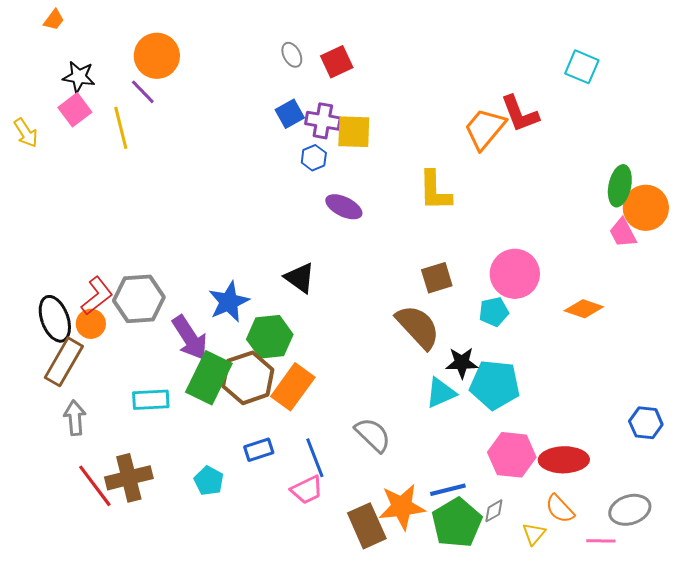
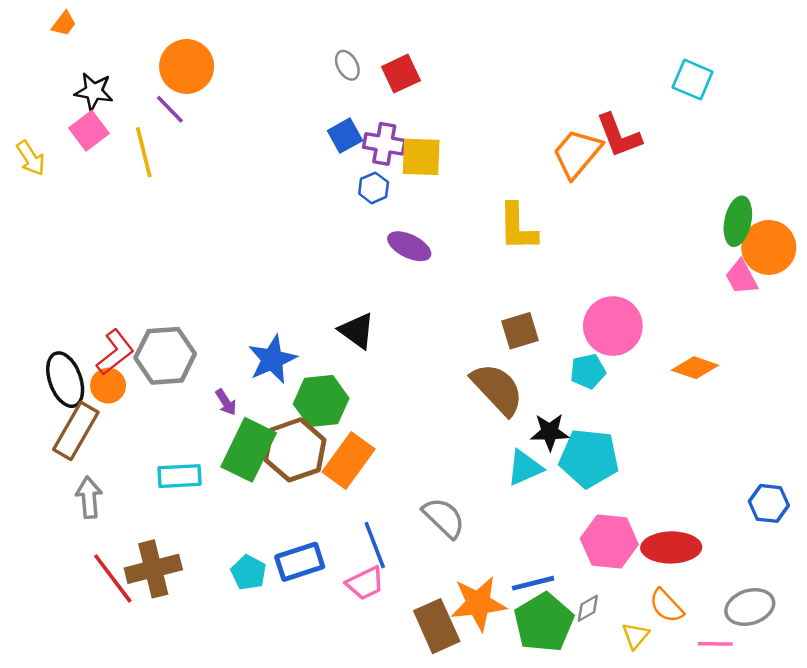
purple arrow: (190, 338) -> (226, 402), size x0.5
blue rectangle: (259, 450) -> (300, 562), moved, size x1.4

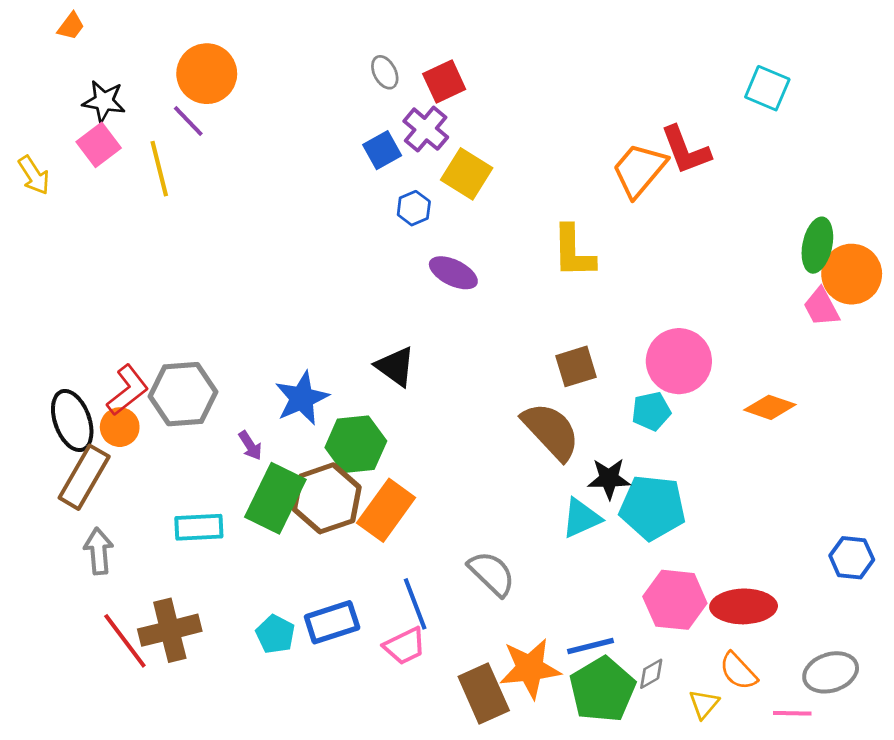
purple cross: (384, 144) -> (426, 129), moved, turned 30
yellow square: (421, 157) -> (467, 174), turned 30

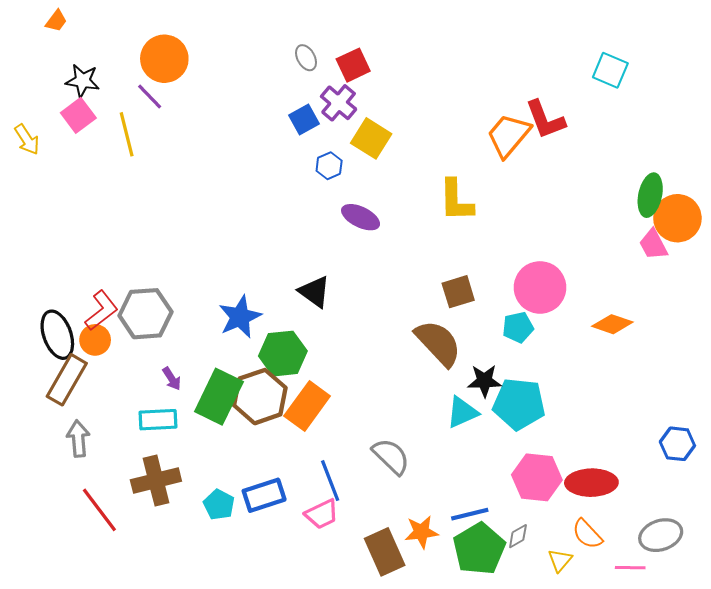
purple arrow: (250, 446) -> (172, 379), moved
brown cross: (170, 630) -> (156, 481), moved
orange star: (530, 668) -> (421, 532), size x0.7

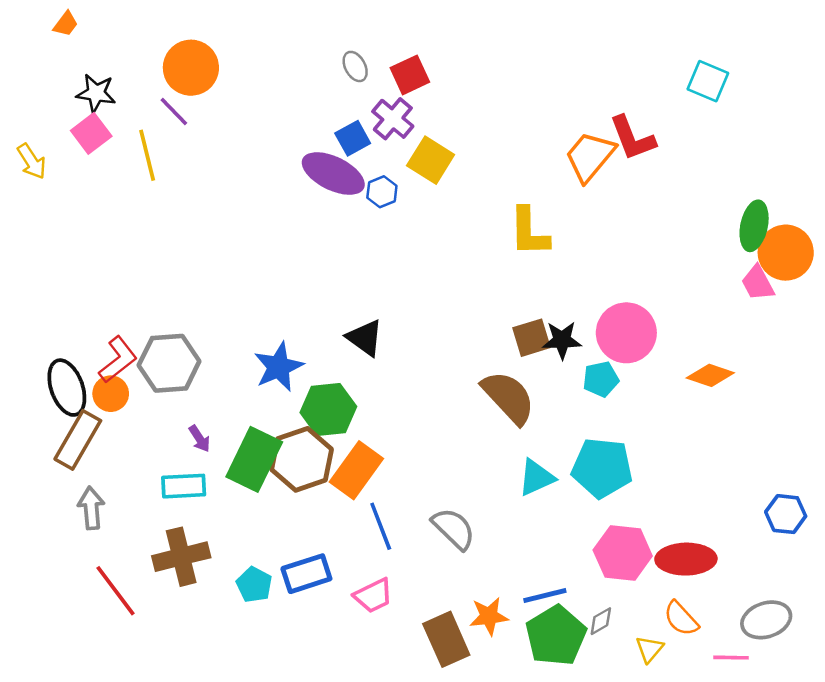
purple ellipse: (361, 217) -> (333, 174), moved, size x1.4
black star: (484, 381) -> (562, 340), moved
blue line: (330, 481) -> (381, 526), moved

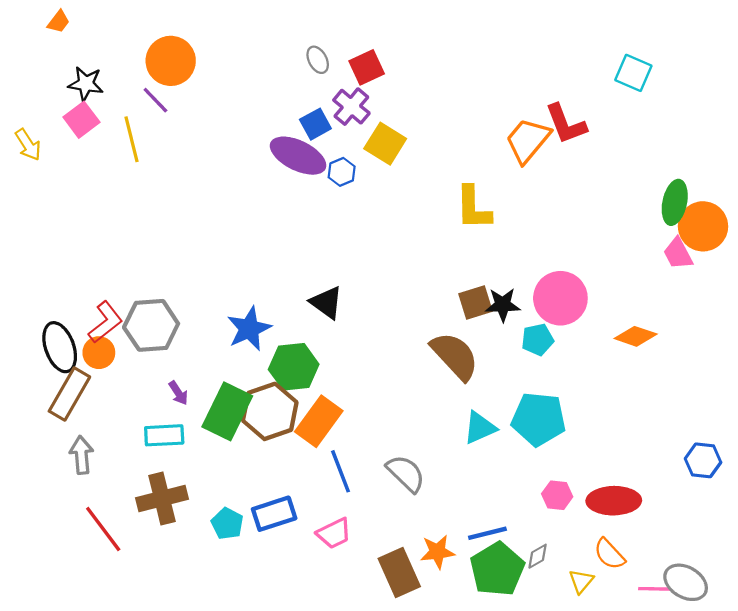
pink hexagon: (623, 553) -> (557, 495), size x0.6
gray ellipse: (766, 620) -> (686, 582), moved, turned 48

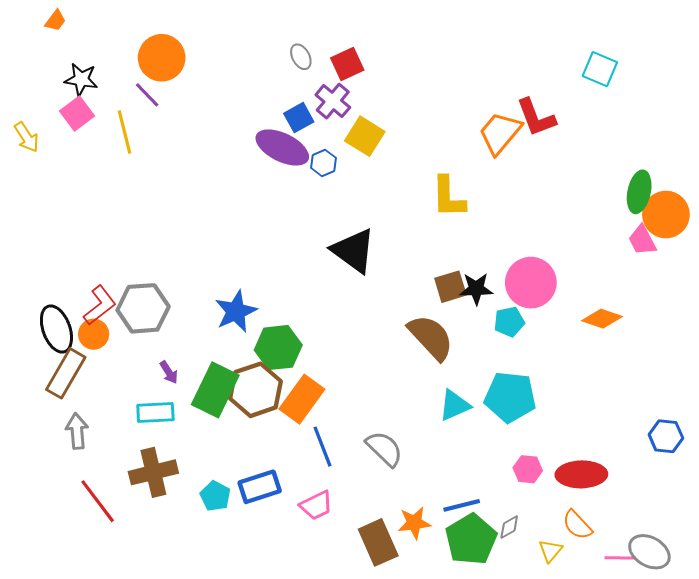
black triangle: (326, 303) -> (353, 251), moved, size x1.4

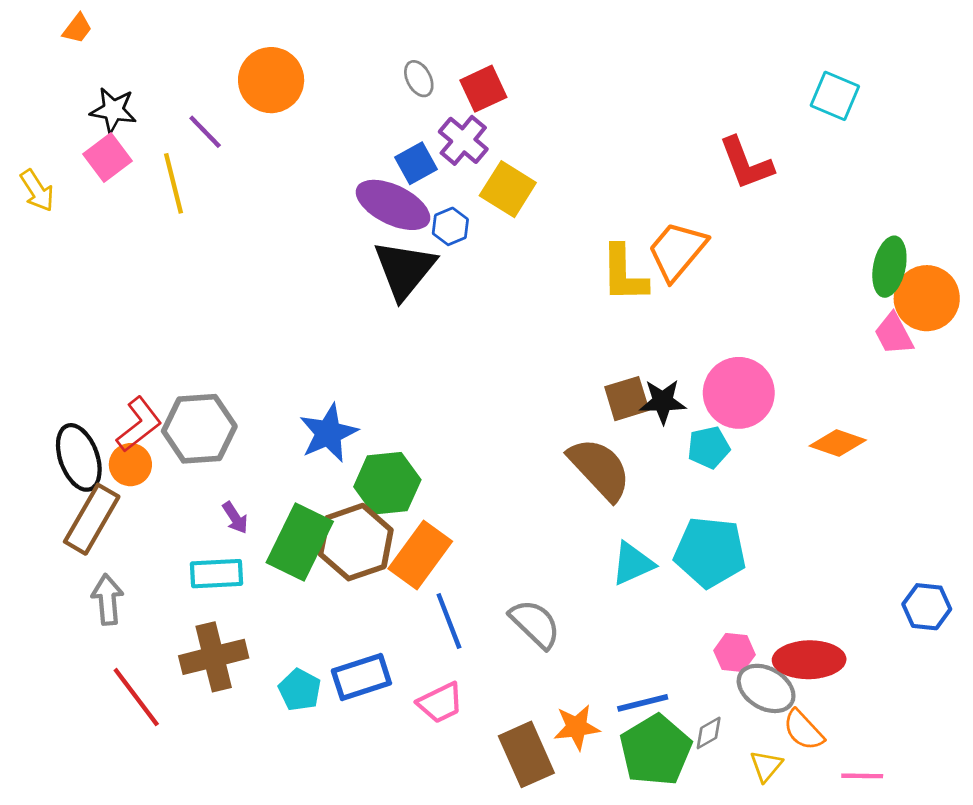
orange circle: (162, 58) -> (271, 80), moved
orange trapezoid: (500, 133) -> (677, 251), moved
black triangle: (353, 251) -> (404, 269), moved, turned 33
gray ellipse: (649, 552) -> (766, 688), moved

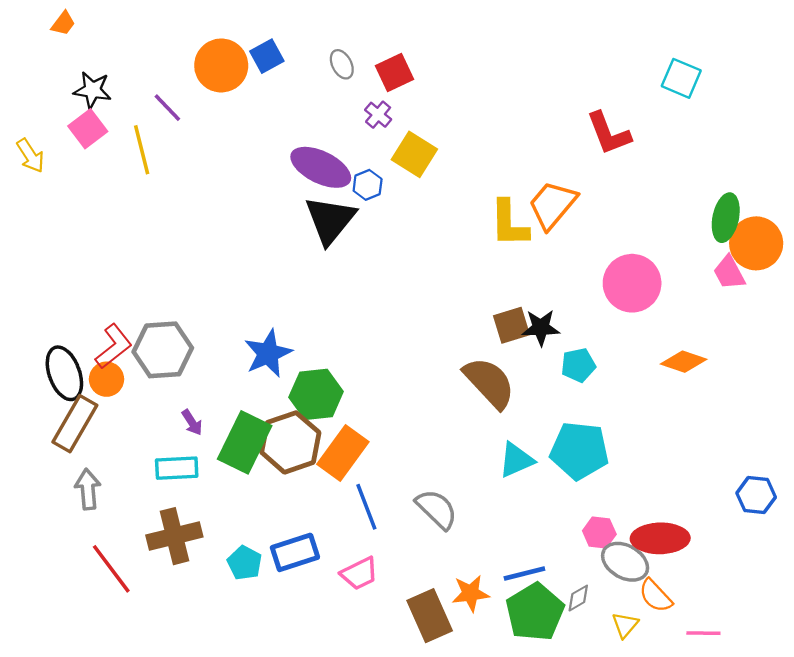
purple cross: (463, 140) -> (378, 115), size x0.7
blue square: (416, 163) -> (267, 56), moved
pink circle: (739, 393) -> (632, 283), moved

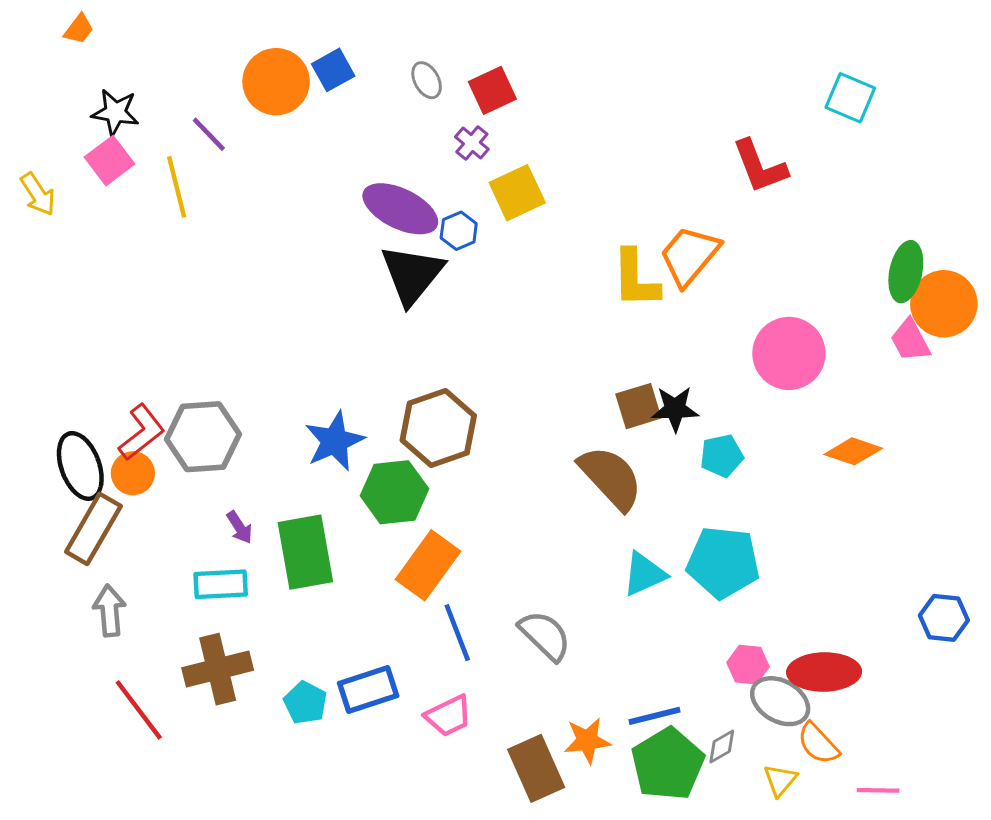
yellow square: (414, 154) -> (517, 193), turned 33
green rectangle: (245, 442) -> (305, 552), turned -36
brown hexagon: (290, 442) -> (438, 428), moved

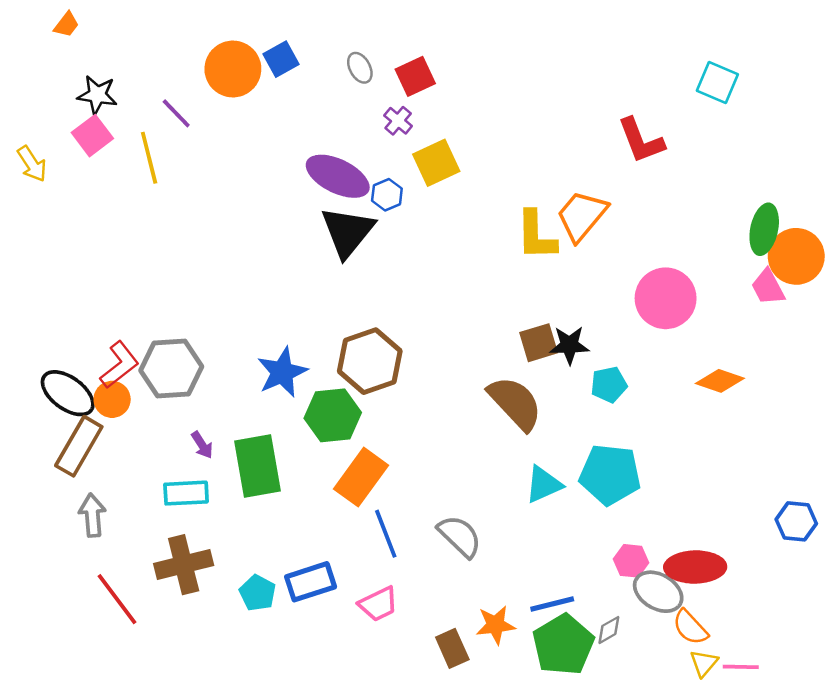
black ellipse: (80, 466) -> (68, 393), turned -34
brown rectangle: (536, 768) -> (452, 648), size x0.7
yellow triangle: (780, 780) -> (704, 663), moved

